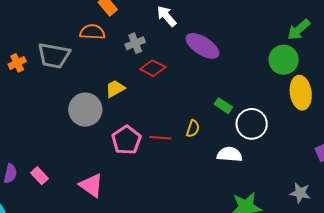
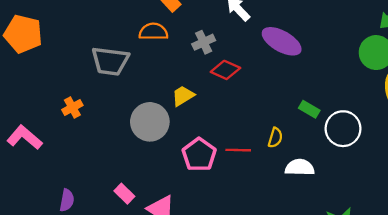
orange cross: (17, 63) -> (72, 107), moved
white semicircle: (230, 154) -> (300, 167), moved
pink rectangle: (40, 176) -> (124, 194), moved

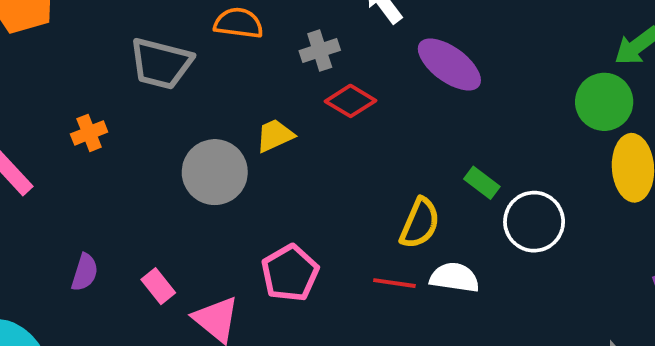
yellow semicircle: (275, 138) -> (420, 223), size x1.5
red line: (238, 150) -> (394, 283), moved
pink pentagon: (199, 155) -> (290, 273), moved
purple semicircle: (67, 200) -> (85, 272), moved

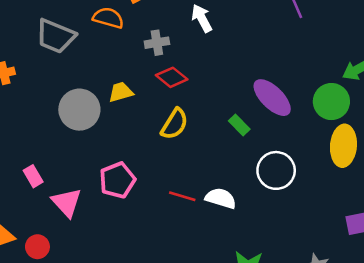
purple ellipse: (449, 64) -> (272, 98), moved
green rectangle: (482, 183) -> (239, 125), moved
yellow semicircle: (420, 223) -> (175, 124), moved

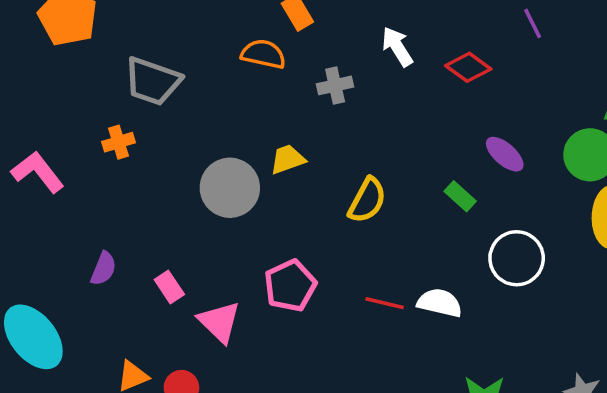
gray trapezoid: (56, 36) -> (152, 81), moved
red diamond: (172, 77) -> (468, 67), moved
purple ellipse: (272, 98) -> (505, 154), size x0.7

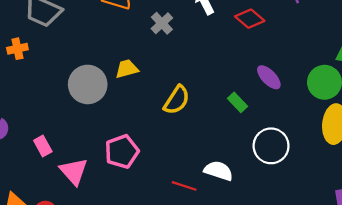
gray cross: (335, 85) -> (162, 23), turned -35
red line: (385, 303) -> (184, 186), moved

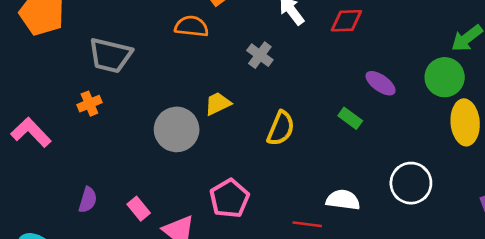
red diamond: (250, 19) -> (346, 21), turned -32
gray cross: (162, 23) -> (260, 55), moved
white circle: (271, 146) -> (411, 183), moved

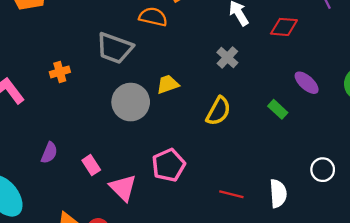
gray trapezoid: (110, 55) -> (115, 48), moved
gray cross: (260, 55) -> (227, 57), moved
white circle: (411, 183) -> (323, 170), size x0.7
white semicircle: (343, 200) -> (278, 193), moved, turned 72

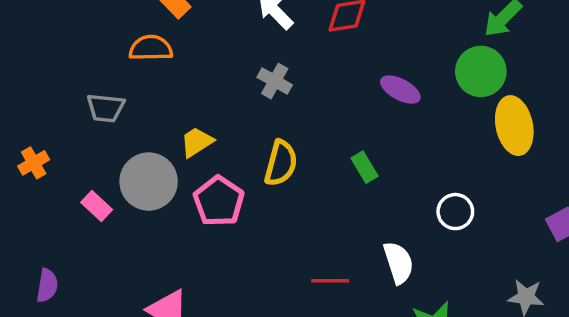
gray trapezoid: (115, 48) -> (106, 108), size x0.7
green rectangle: (278, 109) -> (364, 167), moved, turned 30
pink rectangle: (91, 165) -> (97, 206), moved
pink pentagon: (168, 165) -> (219, 201), moved

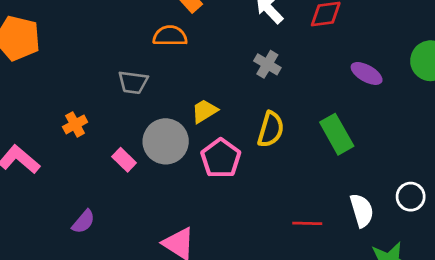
green rectangle: (364, 167) -> (337, 134), size x1.6
white circle: (455, 212) -> (411, 197), moved
purple semicircle: (47, 285) -> (83, 222), turned 30

